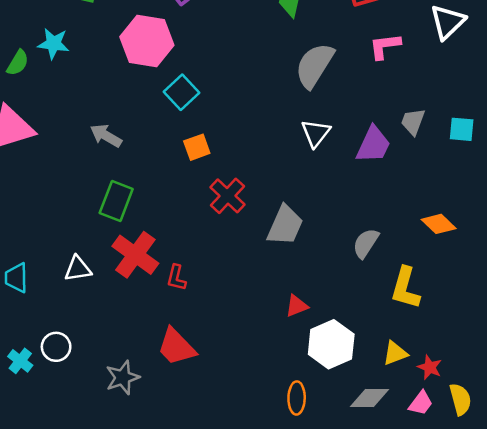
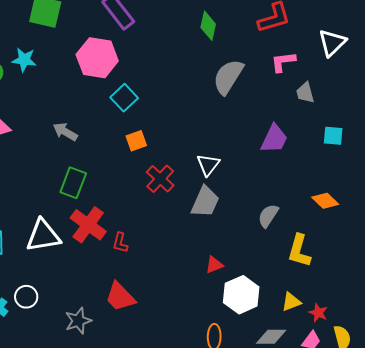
gray trapezoid: (413, 122) -> (305, 93), moved, turned -35
cyan square: (462, 129) -> (333, 136), moved
white triangle: (316, 133) -> (208, 165), moved
white triangle: (78, 269) -> (43, 236), size x1.6

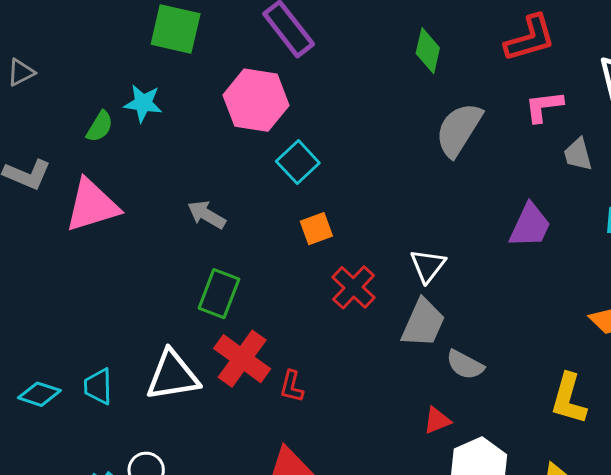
gray semicircle: (268, 216) -> (465, 365), moved, turned -95

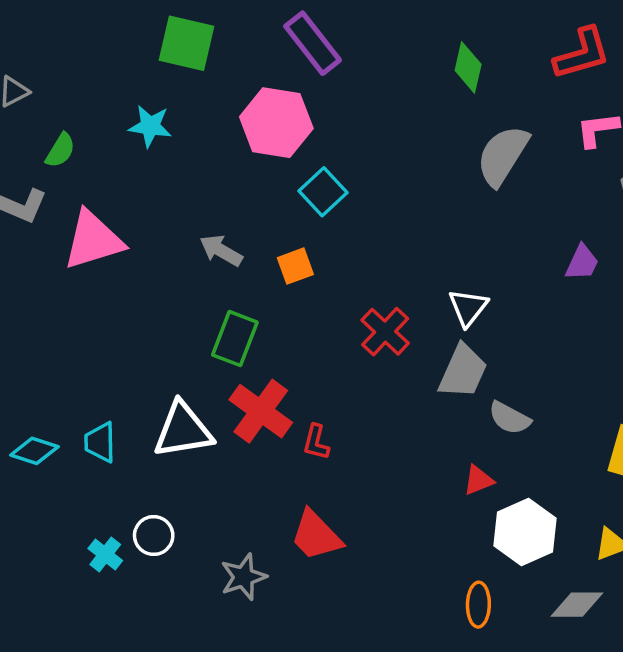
green semicircle: (100, 126) -> (60, 150), moved
purple trapezoid: (530, 226) -> (582, 263), size x0.7
orange square: (316, 229) -> (295, 266), moved

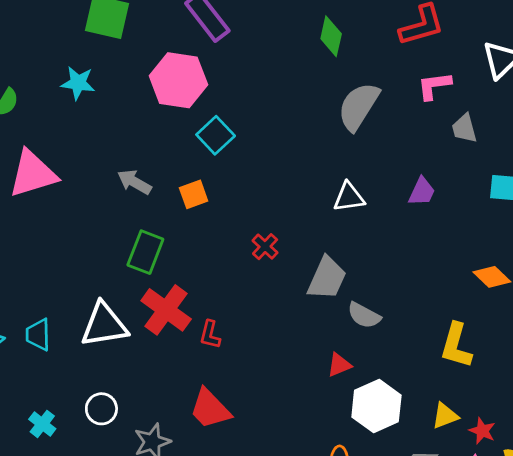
white triangle: (468, 307) -> (349, 197), moved, turned 44
red cross: (385, 332) -> (265, 247), size x0.7
white circle: (154, 535) -> (101, 409), moved

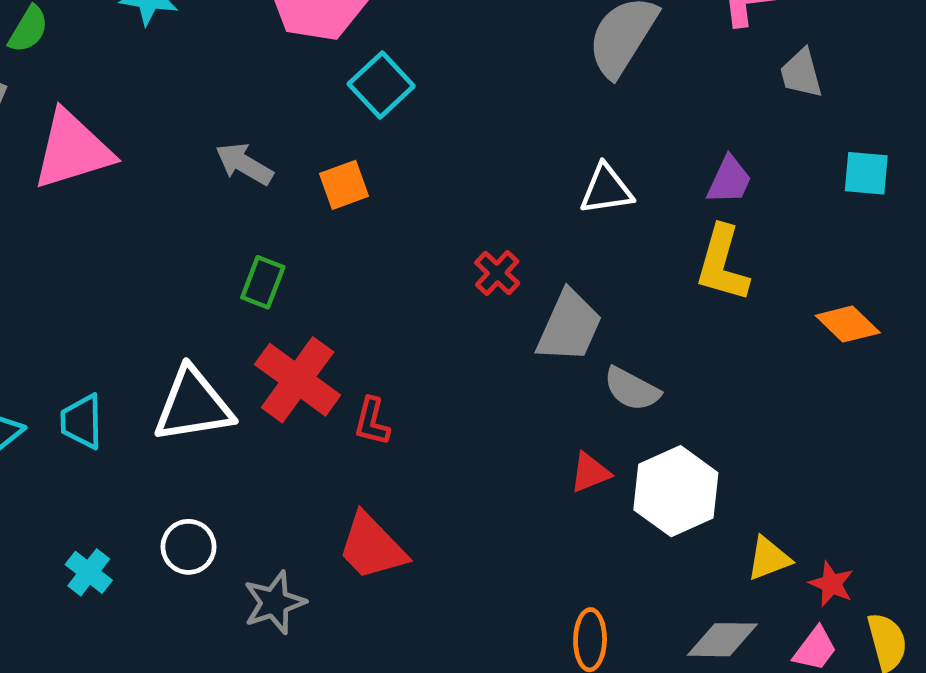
red cross: (265, 247) -> (497, 273), moved
green rectangle: (145, 252) -> (263, 282), size x0.7
yellow L-shape: (456, 346) -> (722, 264), moved
white hexagon: (376, 406) -> (676, 491), moved

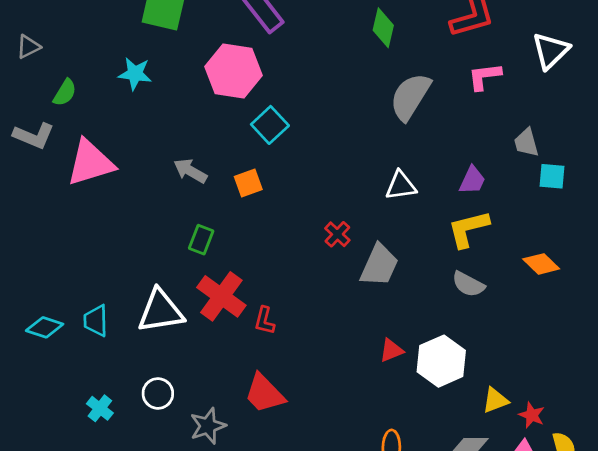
gray trapezoid: (801, 73) -> (526, 142), moved
yellow L-shape: (722, 264) -> (468, 229), turned 60
gray semicircle: (632, 389) -> (468, 284), moved

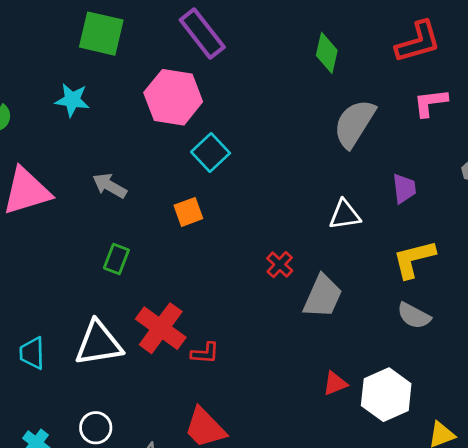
gray arrow: (190, 171) -> (110, 186), moved
purple trapezoid: (472, 180) -> (404, 188), moved, turned -32
green rectangle: (201, 240) -> (116, 259), moved
red L-shape: (265, 321) -> (205, 353), turned -100

